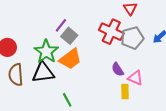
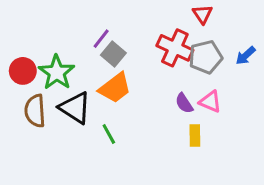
green star: (46, 52) -> (57, 72), moved
black triangle: (43, 73) -> (75, 108), turned 40
pink triangle: (135, 78) -> (210, 102), moved
green line: (67, 100) -> (109, 134), moved

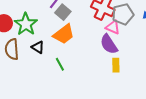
pink triangle: (210, 102) -> (113, 27), moved
purple semicircle: (184, 103) -> (109, 44), size x1.5
black triangle: (75, 108) -> (38, 47), size x0.6

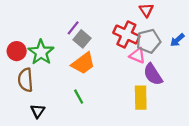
purple semicircle: (109, 44) -> (153, 74), moved
black triangle: (38, 47) -> (38, 111), moved, turned 32
yellow rectangle: (116, 65) -> (141, 98), size x1.5

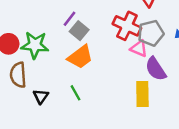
green star: (41, 52) -> (35, 45), turned -30
black triangle: (38, 111) -> (41, 96), moved

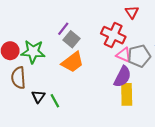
gray pentagon: (151, 33) -> (139, 56), moved
purple semicircle: (156, 69) -> (123, 77), moved, turned -120
green line: (76, 93) -> (55, 101), moved

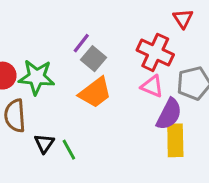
pink triangle: (124, 55) -> (152, 86), moved

